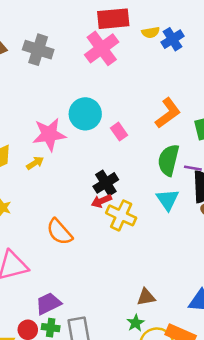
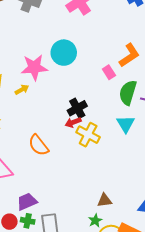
pink rectangle: (119, 132) -> (109, 72), moved

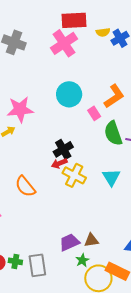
cyan circle: (64, 53) -> (69, 94), moved
green semicircle: (128, 93) -> (113, 133), turned -35
cyan triangle: (126, 124) -> (111, 177), moved
purple trapezoid: (27, 202) -> (69, 242), moved

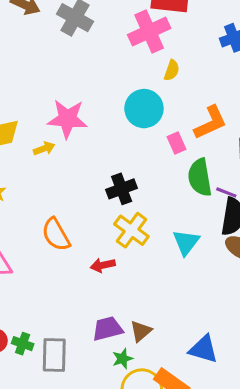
yellow semicircle: (103, 32) -> (172, 70), moved, turned -72
red arrow: (59, 163) -> (103, 265), moved
brown triangle: (91, 240) -> (141, 331), turned -42

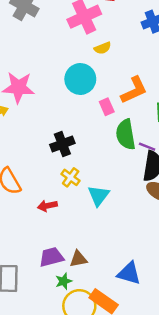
yellow semicircle: (172, 70) -> (103, 48), turned 49
yellow cross: (131, 230) -> (71, 177), size x0.7
cyan triangle: (186, 242) -> (98, 196), moved
brown triangle: (141, 331) -> (78, 259), turned 30

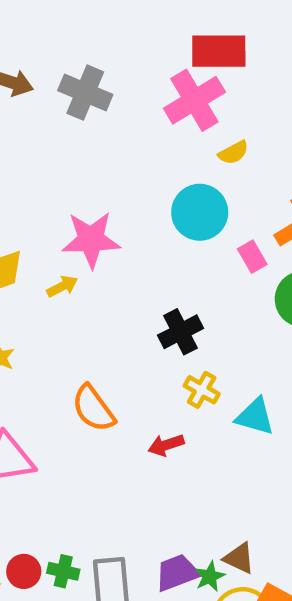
cyan triangle: (98, 196) -> (255, 417), turned -45
purple trapezoid: (51, 257) -> (177, 573), moved
brown triangle: (78, 259) -> (239, 558), moved, turned 42

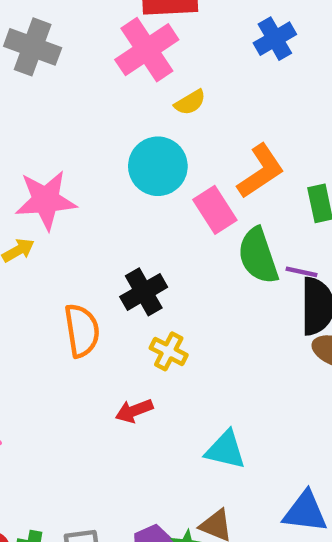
pink rectangle: (252, 257) -> (215, 210), size x1.4
orange semicircle: (93, 408) -> (82, 331), moved, turned -150
cyan triangle: (255, 417) -> (225, 450), moved

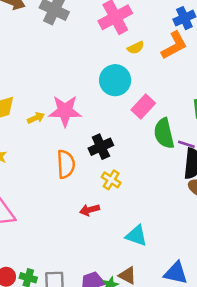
orange L-shape: (261, 171) -> (174, 45), moved
pink star: (46, 200) -> (65, 111), moved
pink rectangle: (215, 210) -> (143, 107), turned 70

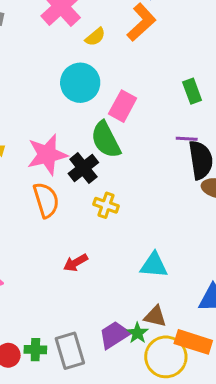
pink star: (65, 111) -> (47, 155), moved
green semicircle: (164, 133) -> (106, 140), moved
red arrow: (90, 210) -> (76, 263), moved

